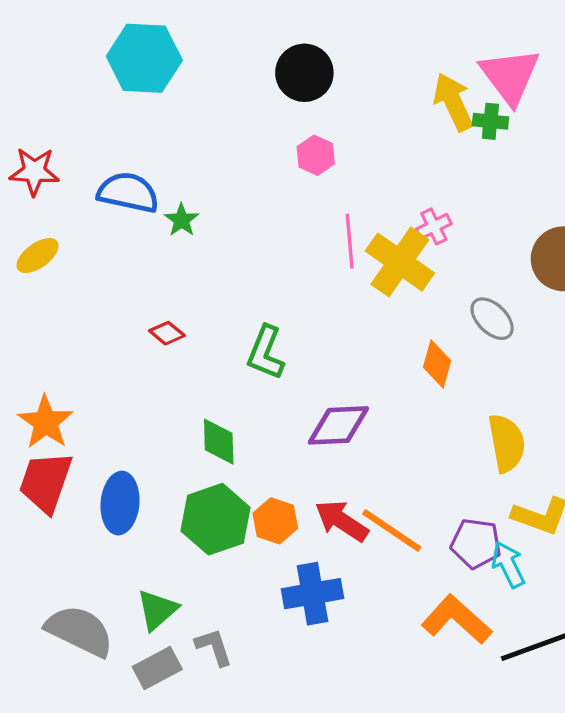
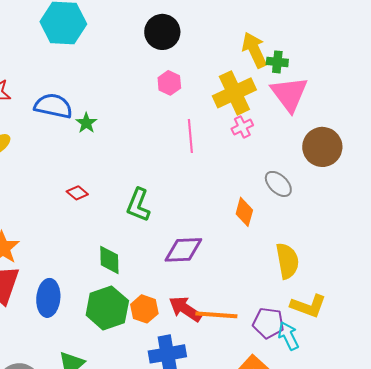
pink triangle: (510, 76) -> (289, 94), moved
yellow cross: (400, 262) -> (234, 93), moved, turned 30
orange line: (392, 531) -> (216, 315), turned -30

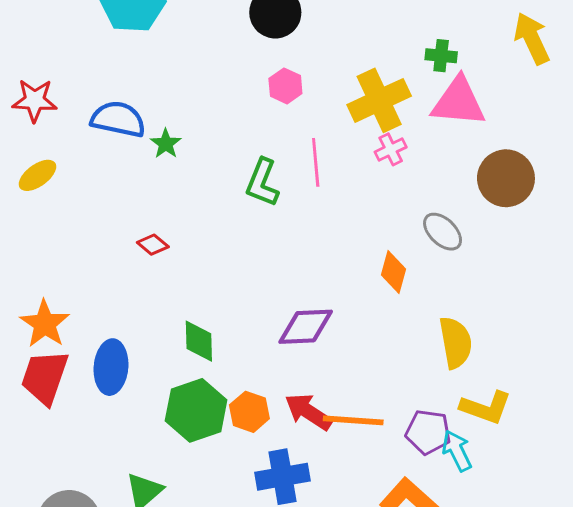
yellow arrow: (254, 50) -> (532, 38), moved
pink triangle: (289, 94) -> (458, 102), turned -48
green L-shape: (138, 205) -> (262, 183), moved
blue ellipse: (48, 298) -> (111, 367), moved

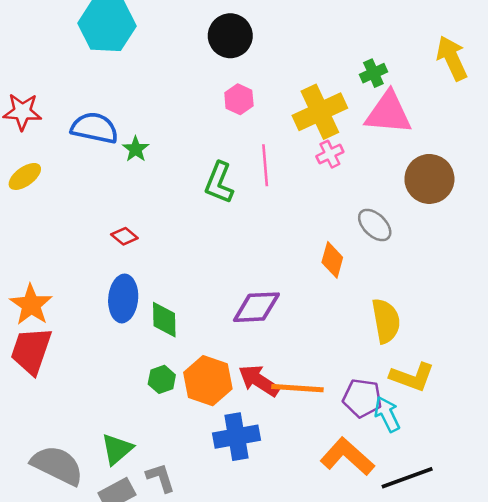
green cross: (441, 56) -> (373, 73), turned -30
blue ellipse: (111, 367) -> (123, 298), moved
green hexagon: (196, 410) -> (162, 379), size x0.5
orange hexagon: (249, 412) -> (208, 381), size x1.4

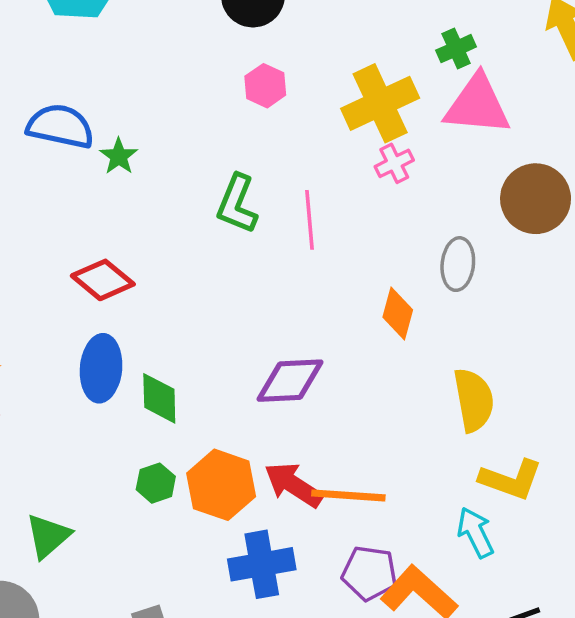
pink line: (265, 165) -> (309, 220), moved
gray ellipse: (375, 225) -> (458, 264), turned 52
red diamond: (124, 236) -> (103, 280), size x1.6
purple pentagon: (362, 398) -> (369, 573), moved
green triangle: (117, 449) -> (48, 536), moved

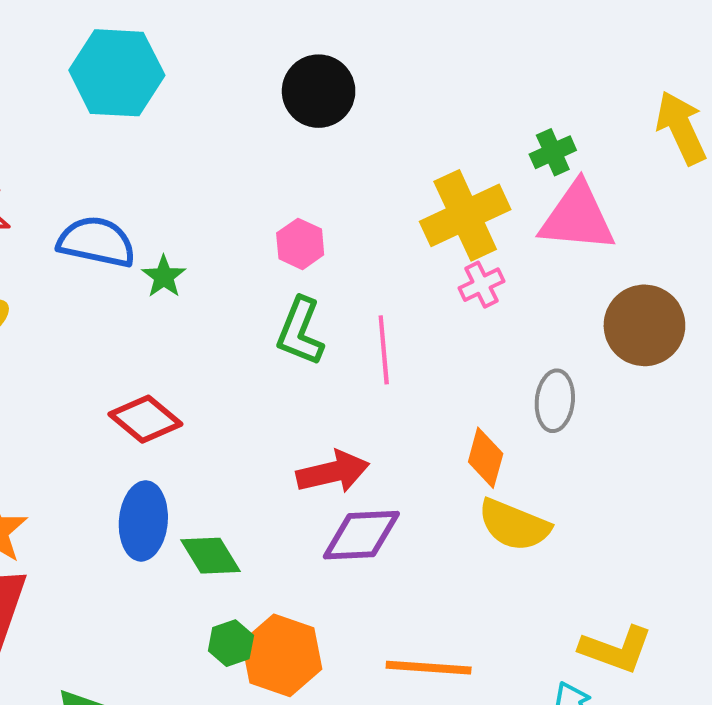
pink hexagon: (265, 86) -> (300, 244), moved
green diamond: (159, 398) -> (211, 556), turned -30
yellow semicircle: (474, 400) -> (514, 525), moved, turned 122
green hexagon: (156, 483) -> (231, 643), moved
red arrow: (294, 485) -> (333, 472), moved, turned 134

